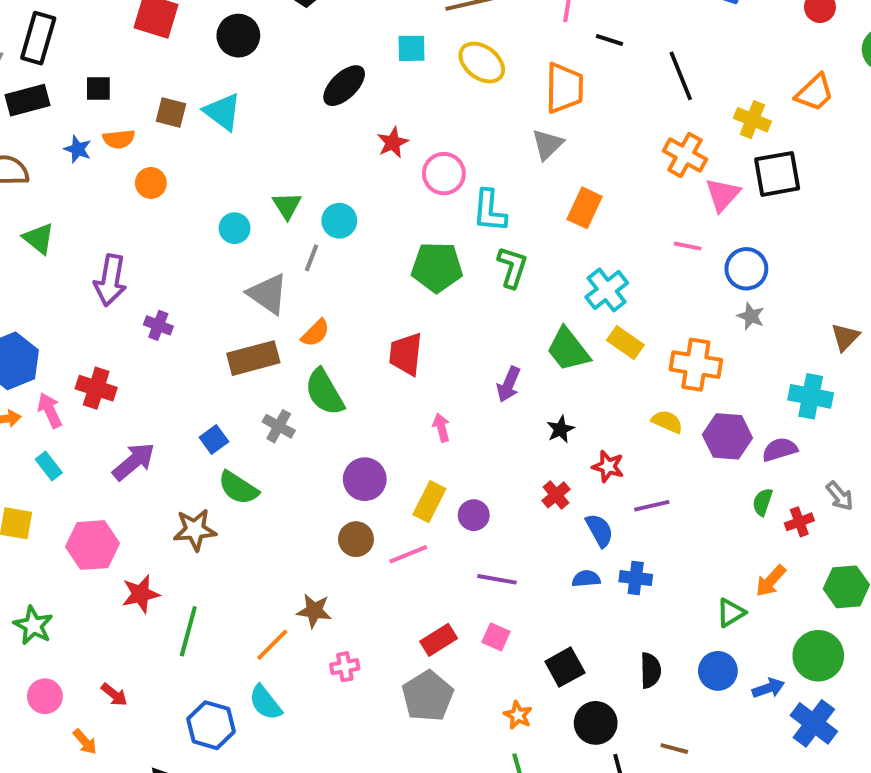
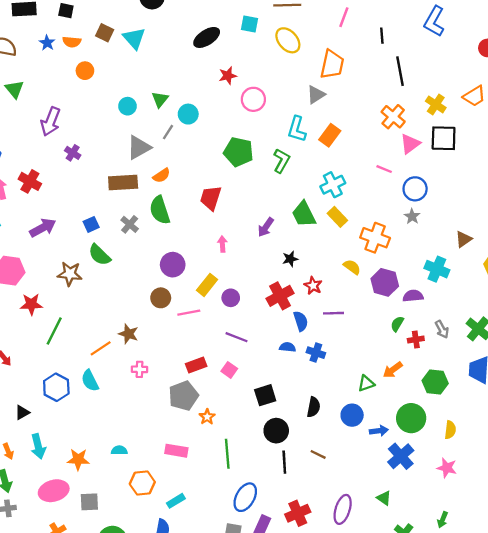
black line: (609, 40) -> (382, 36), moved, turned 56
cyan L-shape: (490, 211) -> (297, 129), moved
gray triangle: (268, 294) -> (139, 148), turned 44
red cross: (556, 495) -> (280, 296), size x1.6
orange star: (518, 715) -> (207, 417), moved

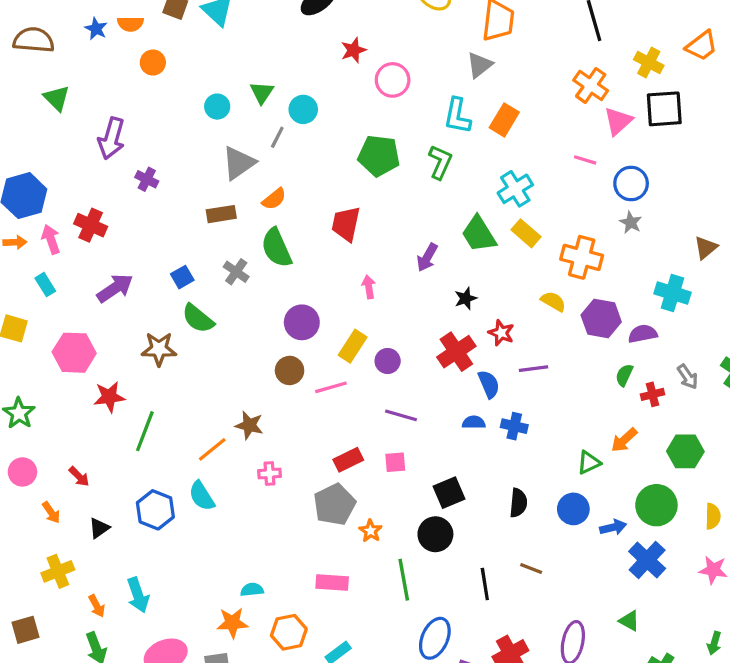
brown rectangle: (123, 183) -> (221, 214), size x0.7
pink square: (229, 370) -> (395, 462), turned -35
black triangle: (22, 413) -> (99, 528), moved
black circle: (276, 431) -> (435, 534), moved
orange star: (78, 459) -> (232, 623), moved

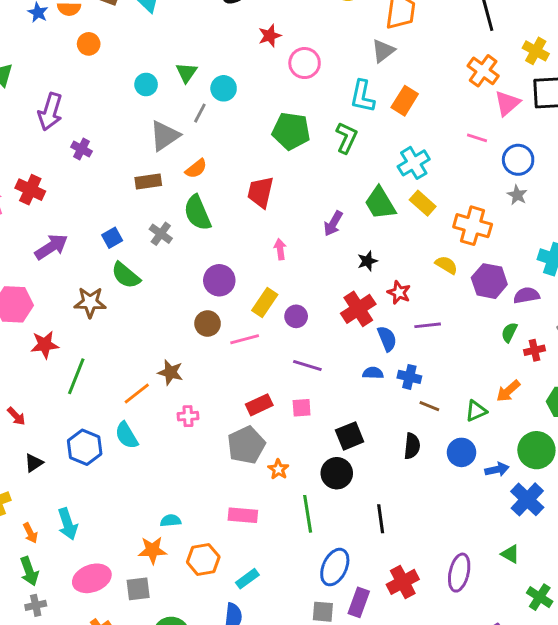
brown line: (531, 569) -> (429, 406), moved

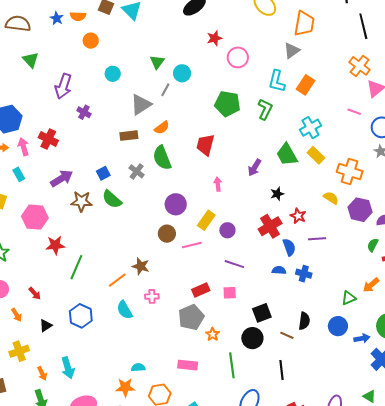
cyan circle: (146, 84) -> (113, 74), moved
brown star: (90, 302) -> (82, 201), moved
brown line: (429, 406) -> (287, 335), moved
cyan semicircle: (127, 435) -> (125, 310), moved

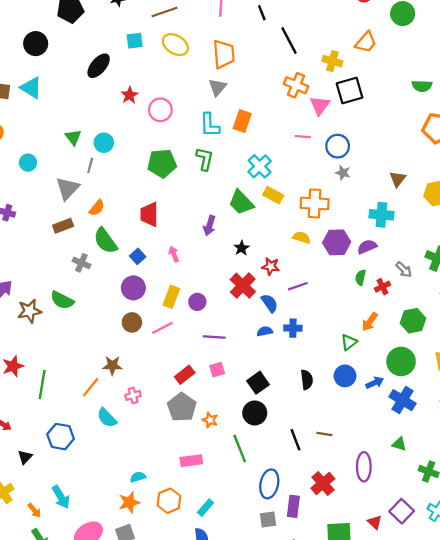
blue square: (103, 173) -> (138, 256), moved
brown line: (287, 335) -> (324, 434), moved

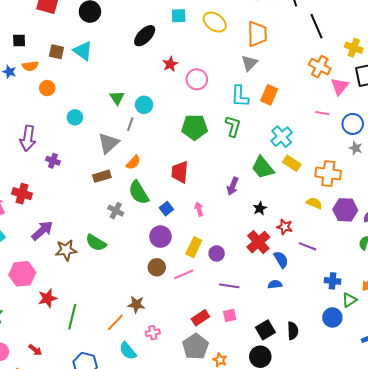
purple line: (298, 286) -> (307, 246), turned 36
blue cross: (293, 328) -> (333, 281), moved
blue circle: (345, 376) -> (332, 317), moved
black semicircle: (307, 380) -> (293, 331), moved

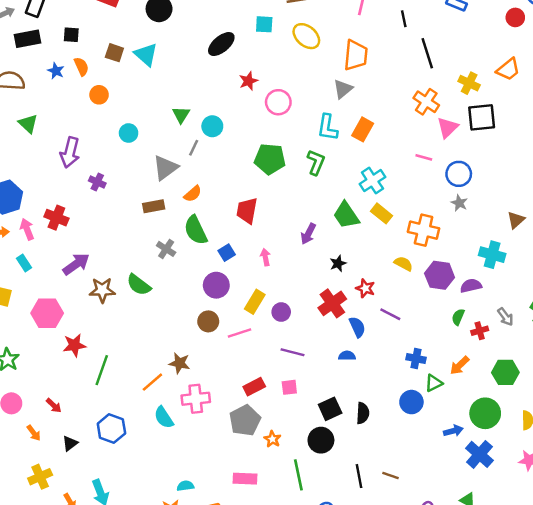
orange semicircle: (30, 66) -> (81, 67), turned -112
pink cross: (153, 333) -> (196, 399), size x1.6

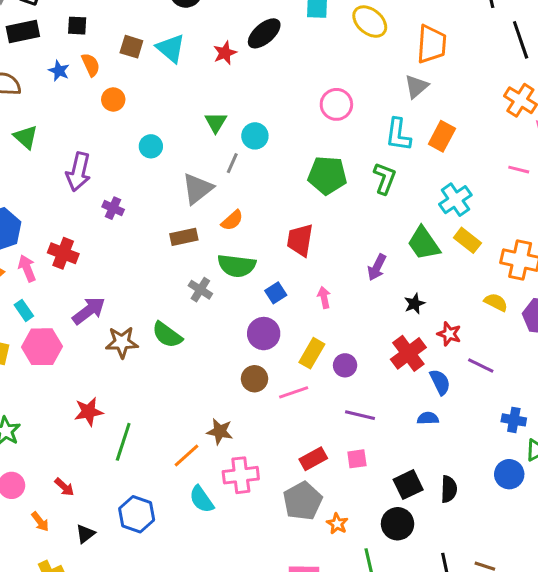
red star: (248, 81) -> (225, 53), moved
green semicircle: (196, 230) -> (237, 266), turned -56
pink hexagon: (47, 313) -> (42, 347), moved

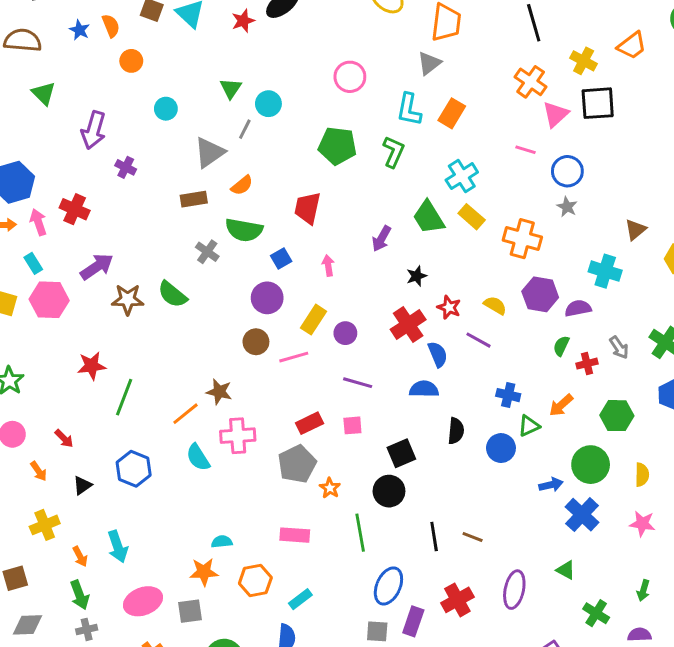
yellow semicircle: (496, 302) -> (495, 305), moved
blue semicircle: (428, 418) -> (424, 389), size x1.4
black semicircle: (449, 489) -> (456, 431), moved

